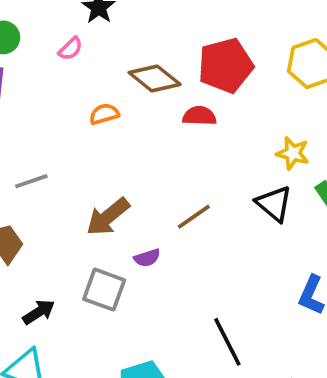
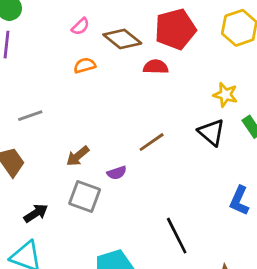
pink semicircle: (71, 49) -> (80, 26), moved
brown arrow: (108, 217) -> (78, 156), moved, size x0.7

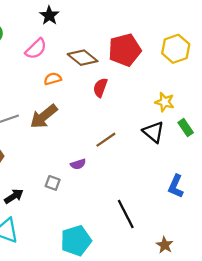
pink semicircle: (80, 26) -> (36, 49), moved, size x1.5
red semicircle: (156, 67) -> (100, 88), moved, turned -72
brown arrow: (78, 156) -> (44, 116), moved, size x1.5
gray square: (85, 196) -> (53, 183), size x0.6

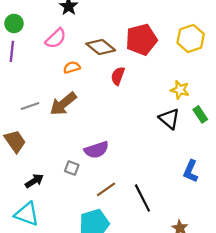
brown line: (106, 140) -> (106, 189), moved
purple semicircle: (78, 164) -> (96, 150), size x1.6

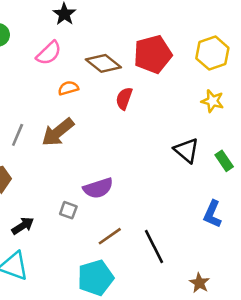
yellow star: (180, 90) -> (212, 101), moved
gray line: (30, 106) -> (18, 135), turned -48
green rectangle: (200, 114) -> (224, 161), moved

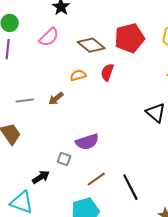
orange semicircle: (68, 88) -> (78, 75), moved
brown arrow: (58, 132) -> (56, 98), size x0.6
gray line: (18, 135) -> (25, 101), turned 60
black arrow: (23, 226) -> (41, 177), moved

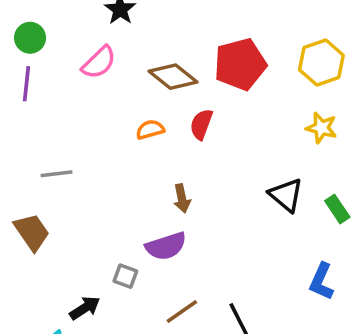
brown arrow: (56, 98) -> (182, 198), moved, turned -63

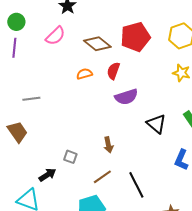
black triangle: (286, 195) -> (156, 124), moved
brown arrow: (182, 198) -> (108, 145), moved
purple semicircle: (166, 246) -> (126, 97), moved

